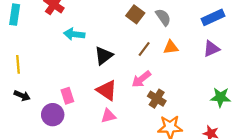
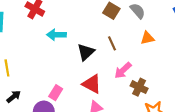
brown line: (144, 49) -> (112, 43), moved, turned -56
black arrow: (22, 96) -> (14, 97), turned -56
pink rectangle: (67, 96) -> (56, 93), turned 56

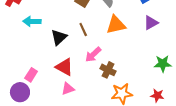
orange triangle: (147, 38) -> (116, 25), size x1.5

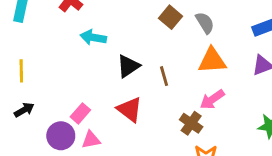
brown line: (83, 30) -> (164, 76), moved
pink arrow: (93, 55) -> (212, 99), moved
pink triangle: (68, 89) -> (91, 140), moved

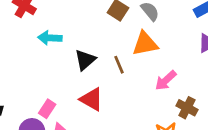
orange triangle: (212, 61) -> (145, 44), moved
brown cross: (191, 123) -> (187, 108), moved

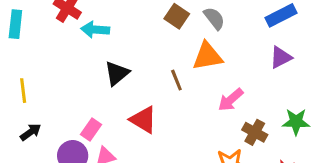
cyan arrow: (50, 38) -> (95, 30), moved
black triangle: (85, 60) -> (117, 73), moved

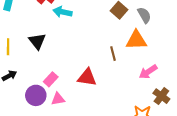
black triangle: (117, 73) -> (37, 41), moved, turned -36
red triangle: (143, 120) -> (87, 77), turned -30

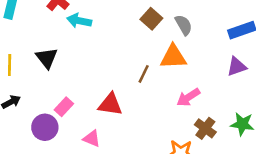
brown line: (113, 54) -> (144, 74), turned 40
pink triangle: (58, 99) -> (92, 139), moved, turned 32

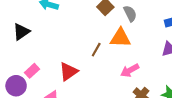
black triangle: (47, 58) -> (21, 32), turned 30
red triangle: (110, 104) -> (68, 72), turned -48

